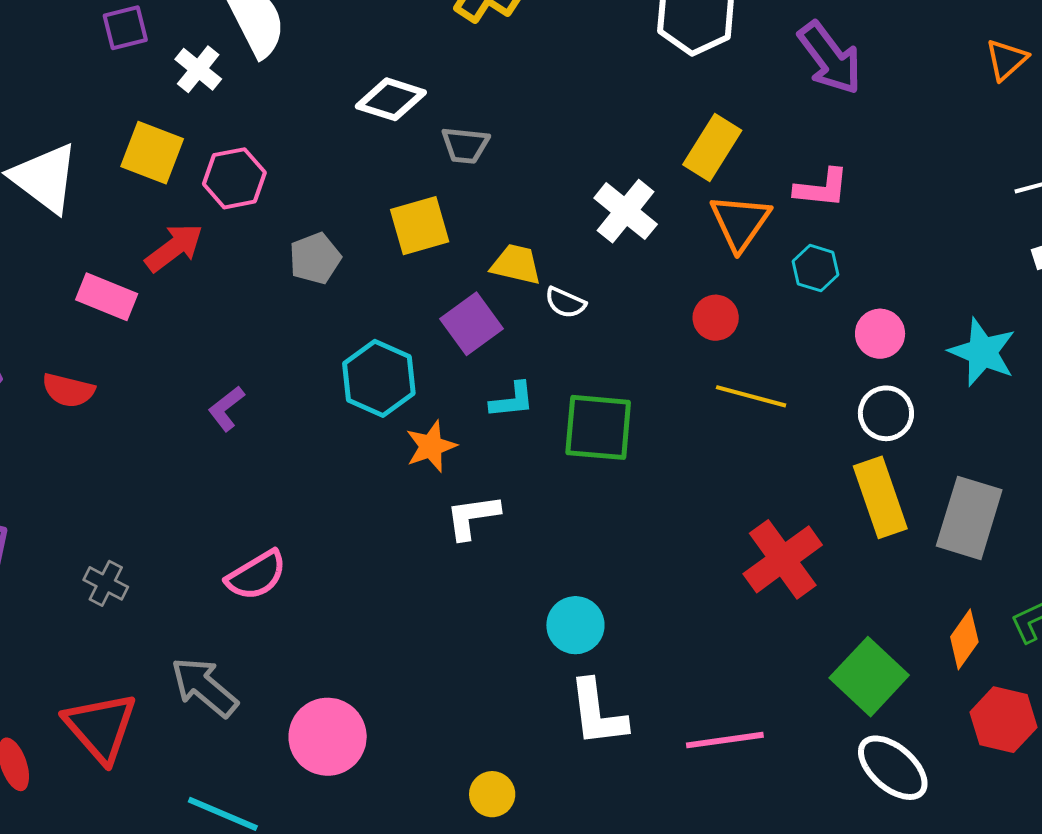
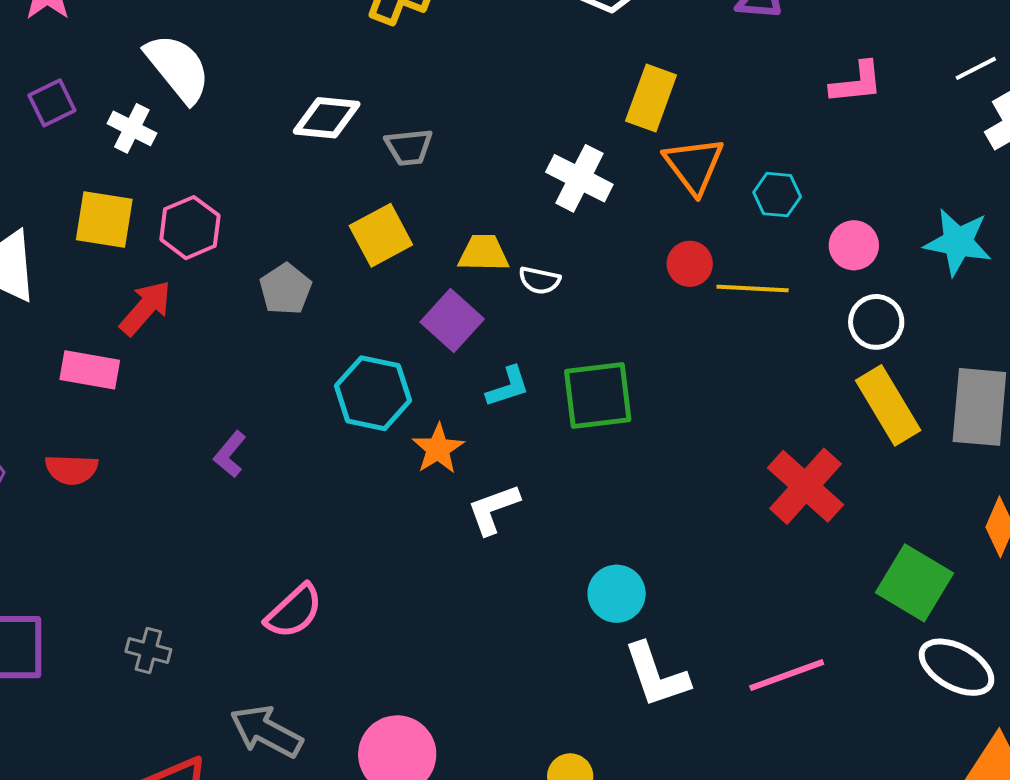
pink L-shape: (822, 188) -> (856, 83), moved
yellow line: (751, 396) -> (753, 288), moved

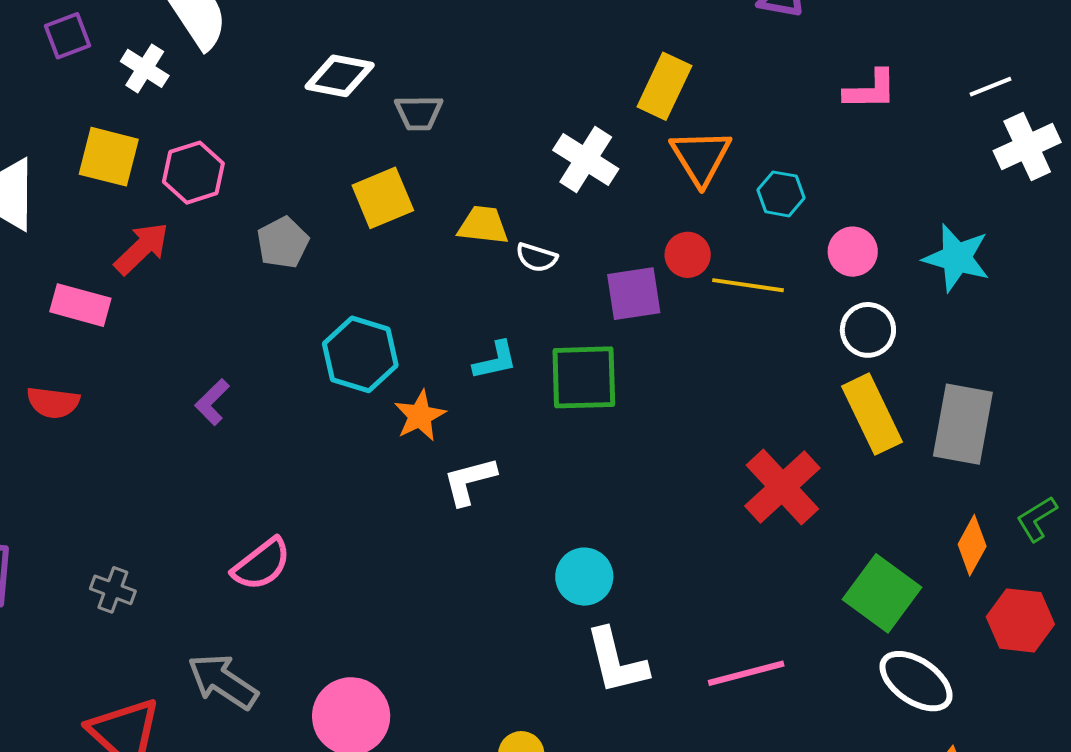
purple square: (452, 321) -> (634, 294), moved, turned 34

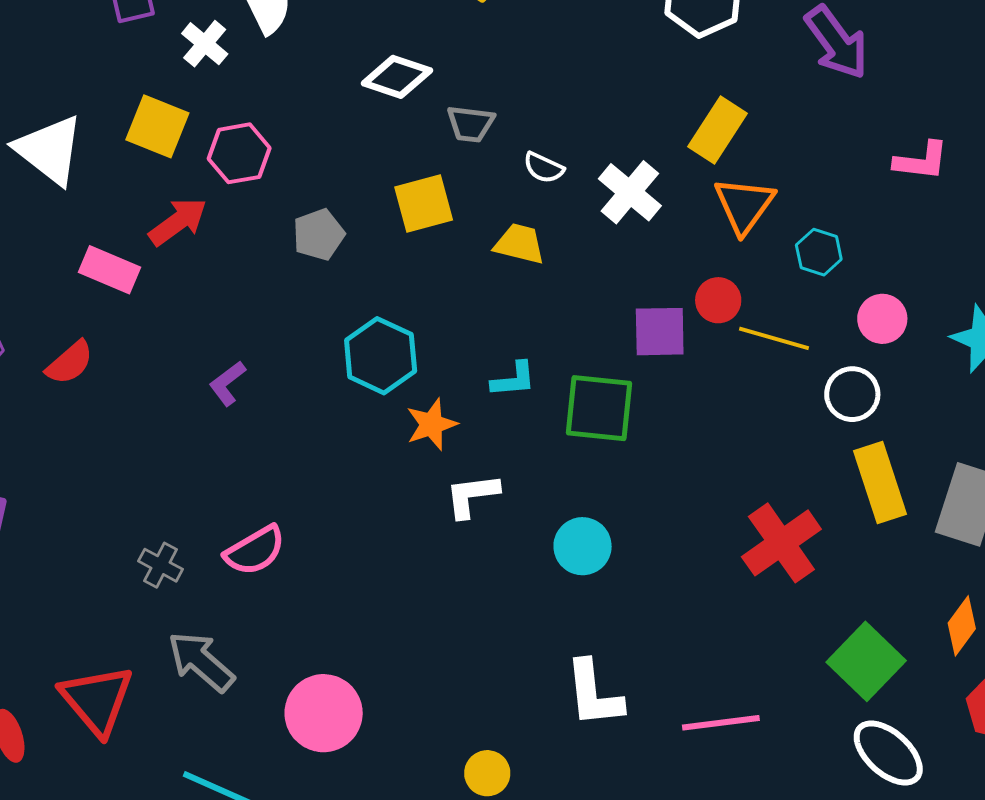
white semicircle: (537, 257) -> (544, 168), moved
white circle: (868, 330) -> (852, 394), moved
red semicircle: (53, 402) -> (70, 363), turned -56
cyan circle: (584, 577) -> (583, 546), moved
gray cross: (113, 590) -> (161, 565), moved

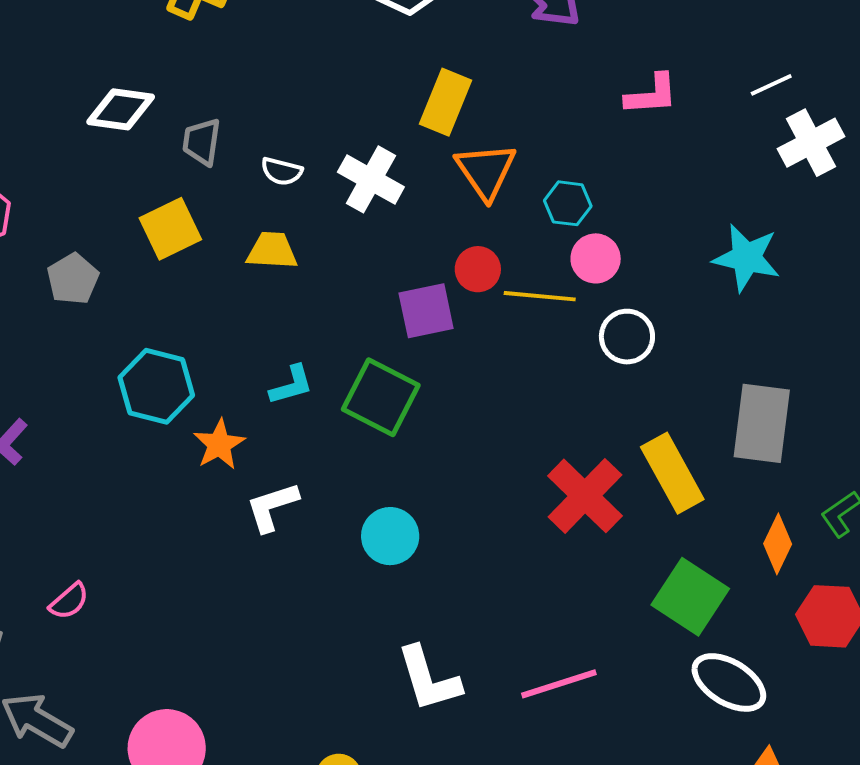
gray trapezoid: (471, 124) -> (202, 142), turned 102
pink circle: (882, 319) -> (596, 258), moved
green square: (599, 408) -> (381, 397), turned 32
yellow rectangle: (880, 482) -> (672, 473), moved
pink semicircle: (255, 551) -> (69, 601), size x0.7

